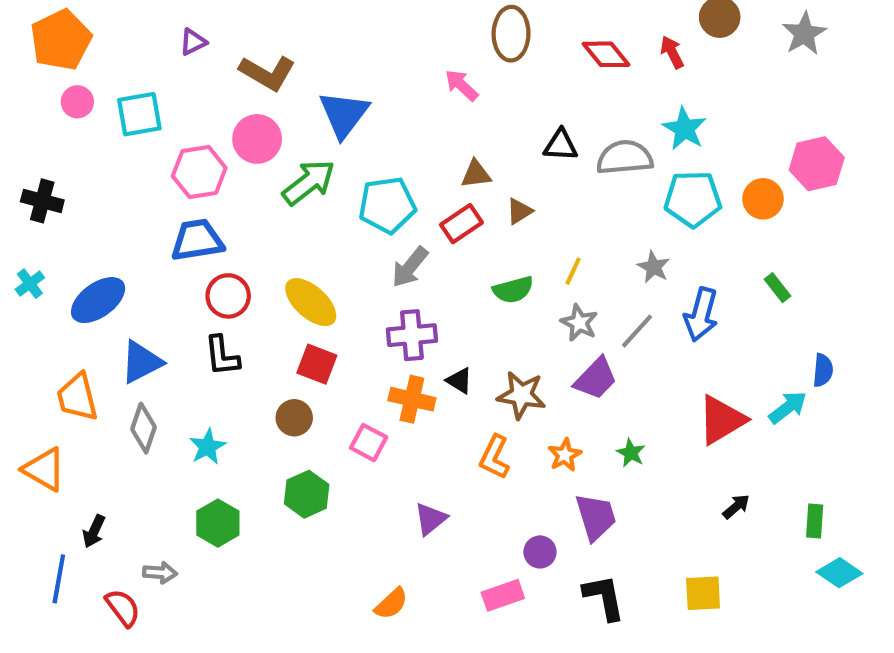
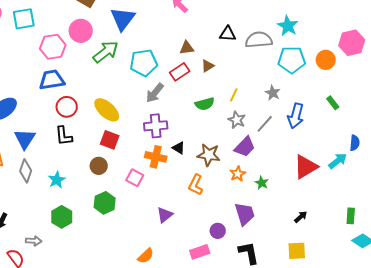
blue triangle: (141, 362) -> (25, 139), turned -30
orange star: (565, 455) -> (238, 174), moved
black arrow: (736, 507) -> (301, 217), moved

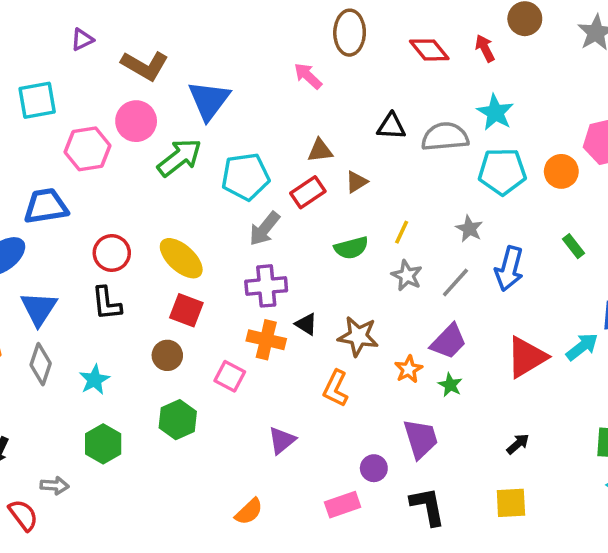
blue trapezoid: (52, 80) -> (46, 206), moved
purple trapezoid: (245, 147) -> (448, 341), moved

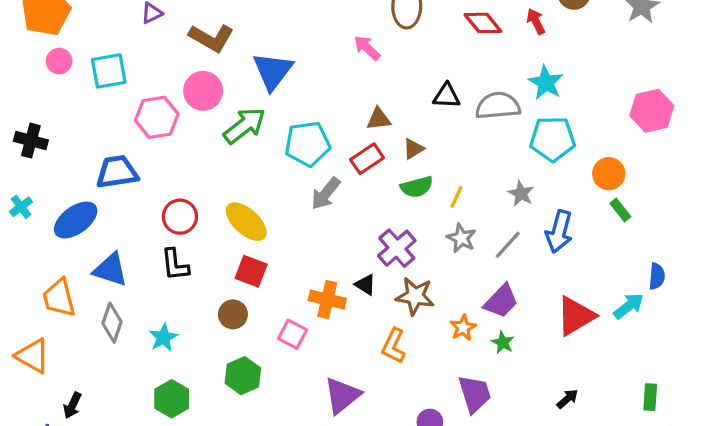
orange circle: (561, 171) -> (609, 174), moved
green semicircle: (351, 248) -> (417, 187), moved
purple cross: (266, 286) -> (397, 248), moved, turned -36
blue triangle: (39, 309) -> (110, 270), turned -45
purple triangle: (282, 440) -> (342, 395), size x1.4

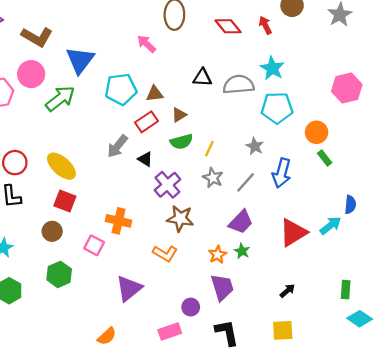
cyan pentagon: (307, 144) -> (121, 89), moved
black triangle: (365, 285) -> (145, 159), moved
orange star: (463, 328) -> (218, 255), moved
orange L-shape: (394, 346) -> (165, 253), turned -85

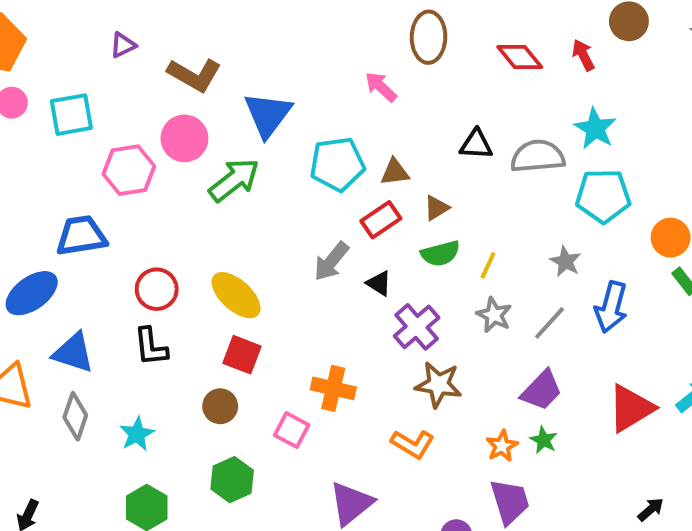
black arrow: (287, 291) -> (651, 509), moved

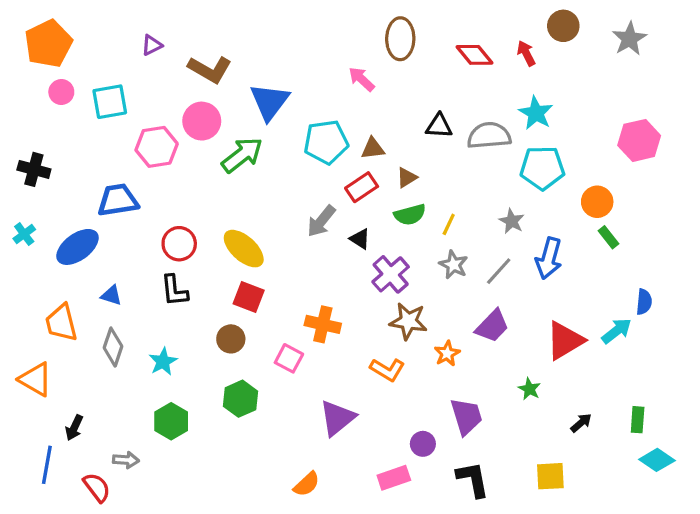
blue triangle: (73, 353) -> (111, 295), size x0.6
green star: (544, 440) -> (529, 389), moved
orange star: (502, 446) -> (447, 353), moved

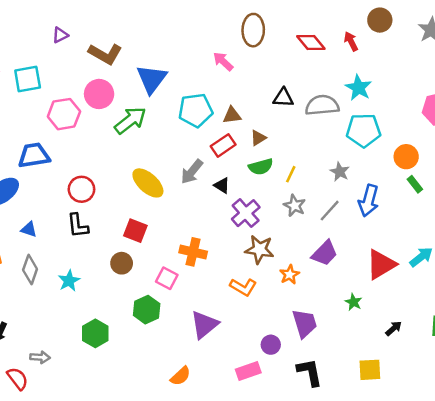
yellow ellipse: (244, 249) -> (148, 183), moved
green hexagon: (240, 399) -> (147, 310), moved
green hexagon: (171, 421) -> (95, 333), moved

